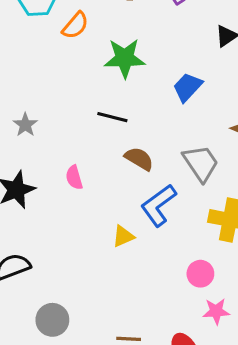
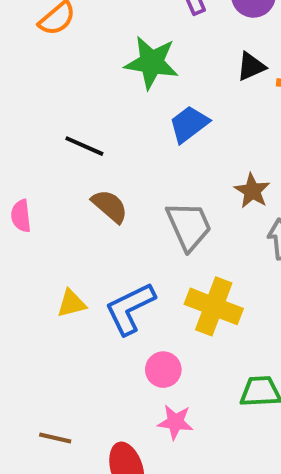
green star: (125, 58) -> (152, 63), moved
blue L-shape: (158, 205) -> (130, 308), moved

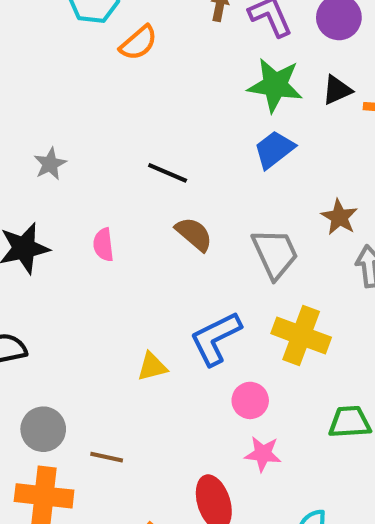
green star: (152, 63) -> (275, 85), moved
yellow triangle: (71, 303) -> (152, 367), moved
brown line: (55, 438) -> (107, 457), moved

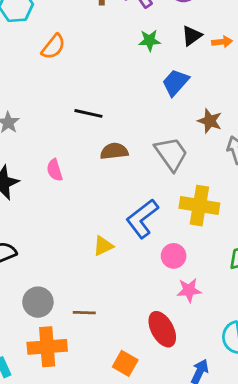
orange semicircle: (139, 43) -> (53, 47), moved
green star: (275, 85) -> (149, 40), size x0.6
blue trapezoid: (274, 149) -> (176, 82), moved
brown semicircle: (194, 234) -> (114, 151), turned -36

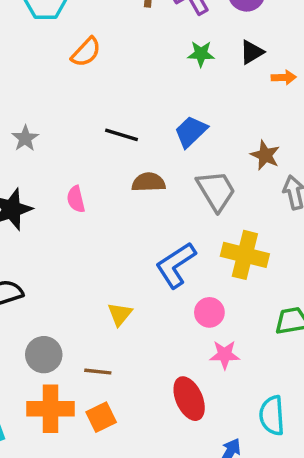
orange arrow: (222, 42) -> (284, 77), moved
blue trapezoid: (176, 82) -> (191, 132), moved
yellow triangle: (103, 246) -> (120, 314), moved, turned -30
orange square: (125, 363) -> (101, 417), moved, turned 30

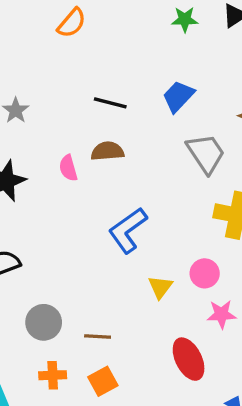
brown semicircle: (149, 182) -> (107, 151), moved
blue L-shape: (176, 265) -> (128, 230), moved
yellow triangle: (120, 314) -> (160, 287), moved
orange cross: (51, 409) -> (53, 375), size x0.6

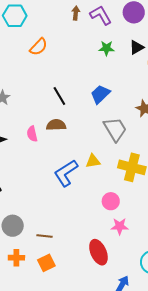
black line: (110, 103) -> (59, 96), turned 42
yellow triangle: (160, 287) -> (93, 161), moved, turned 42

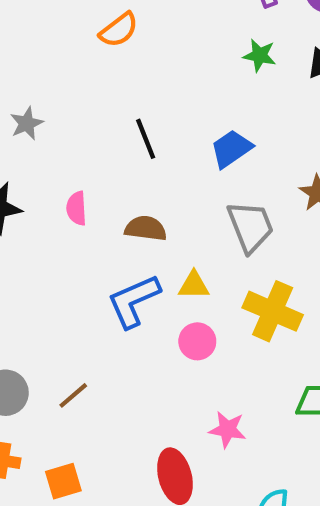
brown semicircle: (56, 125) -> (146, 228), moved
pink circle: (111, 201) -> (197, 341), moved
brown line: (45, 236) -> (73, 395), moved, turned -56

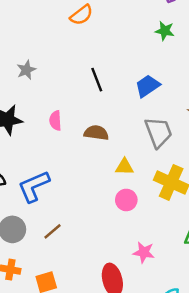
blue L-shape: (134, 301) -> (34, 186), moved

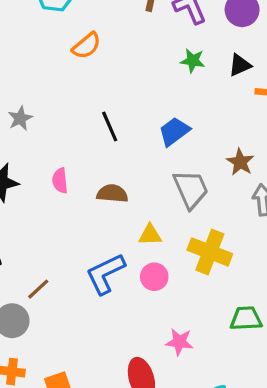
blue L-shape: (34, 186) -> (105, 274), moved
brown line: (52, 231) -> (38, 289), moved

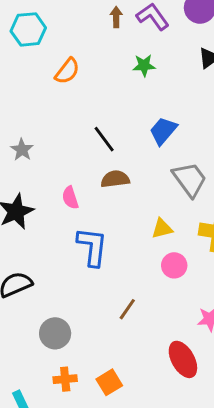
green star: (193, 61) -> (144, 65), moved
brown semicircle: (112, 194) -> (115, 179), moved
blue L-shape: (105, 274) -> (92, 247), moved, turned 135
brown line: (38, 289) -> (127, 309), moved

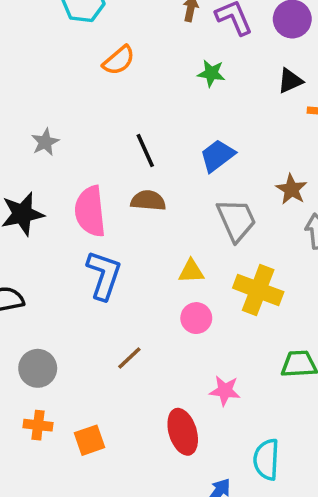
pink semicircle: (70, 198) -> (90, 211), size x1.8

